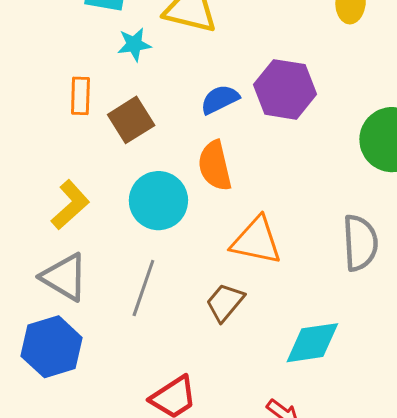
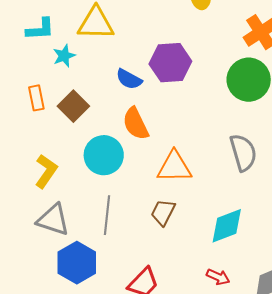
blue semicircle: (220, 99) -> (129, 79), turned -112
blue hexagon: (52, 347) -> (77, 263), moved

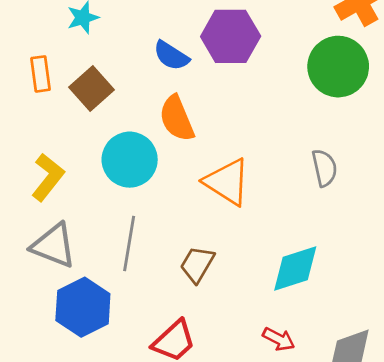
gray semicircle: (243, 153) -> (324, 168), size x0.7
orange triangle: (174, 167) -> (227, 182), turned 30
brown trapezoid: (163, 212) -> (197, 264), moved

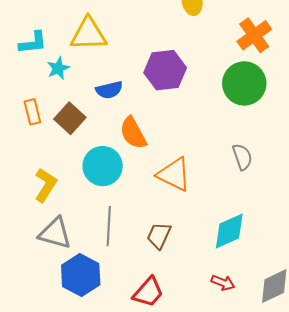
blue semicircle: (171, 56) -> (109, 90), moved, turned -40

